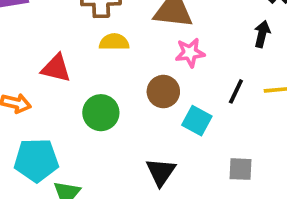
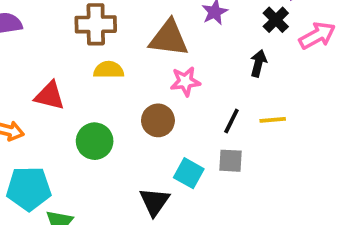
cyan square: (197, 121) -> (189, 173), moved
gray square: (240, 169) -> (231, 161), moved

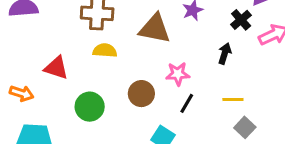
pink star: (185, 81) -> (178, 74), moved
black line: (231, 121) -> (187, 103), moved
gray square: (231, 161) -> (245, 127), moved, turned 36

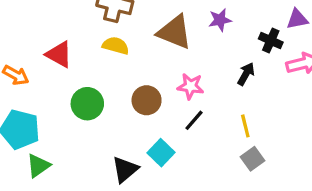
black cross: (241, 20) -> (271, 41), turned -36
yellow line: (233, 100) -> (245, 126), turned 66

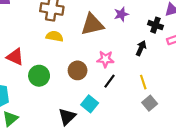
brown triangle: (175, 32) -> (92, 24), turned -30
red triangle: (59, 54) -> (15, 57), moved

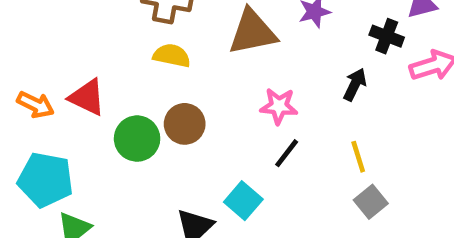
brown circle: (78, 70) -> (185, 124), moved

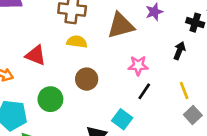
red triangle: (87, 97) -> (36, 55), moved
green circle: (137, 139) -> (50, 99), moved

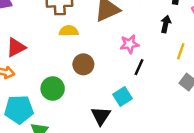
red triangle: (36, 55) -> (16, 47), moved, turned -40
yellow line: (184, 91) -> (181, 51), moved, turned 49
cyan square: (122, 119) -> (122, 97), turned 30

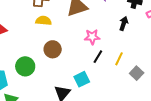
yellow line: (181, 51) -> (119, 59), moved

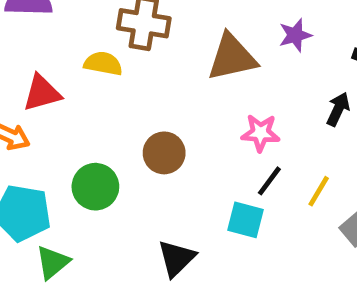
yellow semicircle: (43, 21) -> (103, 64), moved
cyan square: (82, 79) -> (246, 220), moved, turned 35

